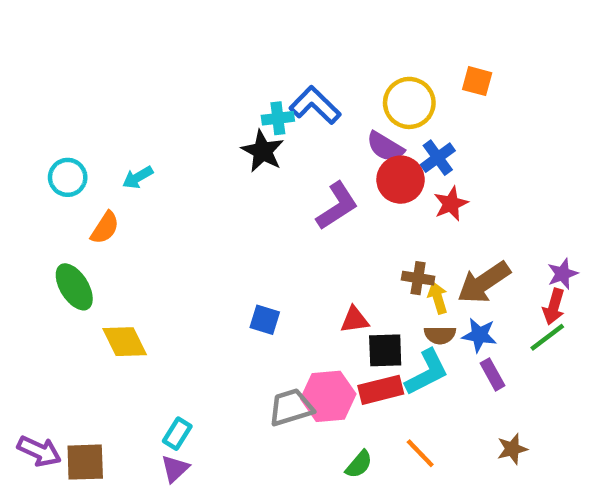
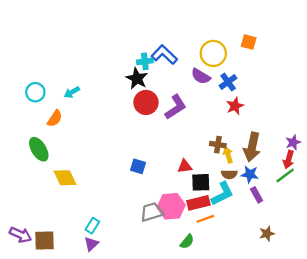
red circle: (401, 180) -> (146, 102), moved
brown arrow: (484, 283) -> (252, 147), turned -44
orange line: (420, 453) -> (205, 219), moved, turned -66

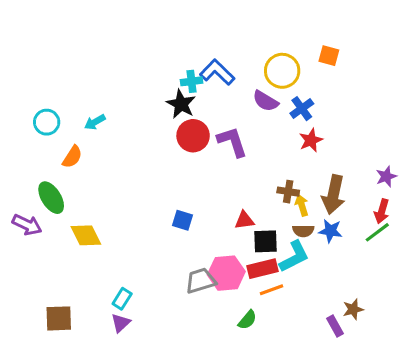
purple L-shape: (176, 107) -> (232, 142), turned -75
purple star: (293, 142) -> (386, 176), moved
purple rectangle: (257, 195) -> (335, 326), moved
purple arrow: (21, 235) -> (27, 225), moved

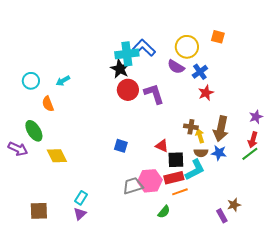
cyan cross: (192, 81) -> (127, 54), size x1.6
orange semicircle: (72, 157) -> (48, 104), turned 126
red triangle: (244, 220) -> (162, 146), turned 32

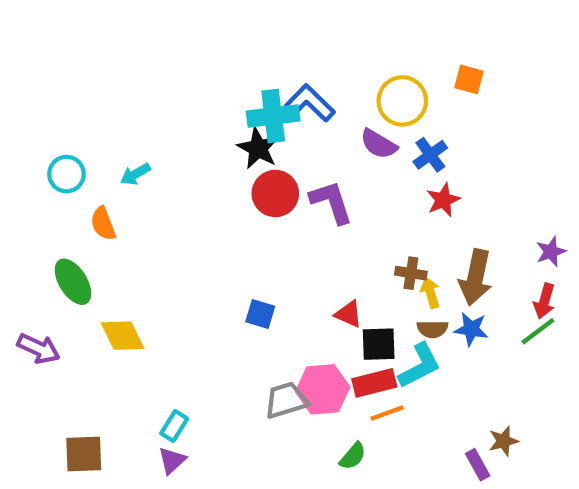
purple arrow: (18, 149) -> (39, 348), moved

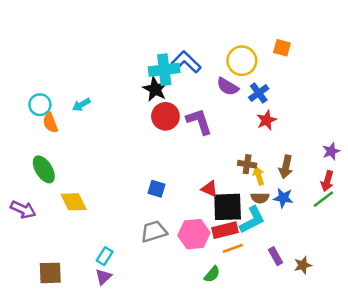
orange semicircle: (103, 224) -> (50, 123), moved
brown arrow: (476, 277) -> (286, 167), size x0.7
black square: (379, 344) -> (228, 207), size x1.4
gray trapezoid: (286, 400) -> (154, 232), moved
purple rectangle: (478, 465) -> (275, 256), moved

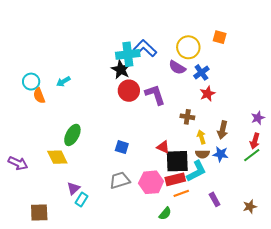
brown cross: (247, 164) -> (187, 117), moved
green ellipse: (44, 169) -> (72, 135), moved, turned 60
brown star: (303, 265) -> (250, 207), moved
purple triangle: (103, 277) -> (73, 188), moved

